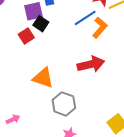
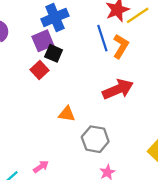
blue line: (85, 18) -> (102, 38), turned -65
orange triangle: (43, 78) -> (67, 114), size x0.7

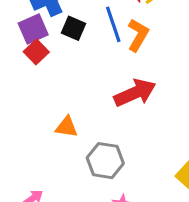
black square: (54, 53) -> (73, 28), moved
red square: (39, 70) -> (36, 52), moved

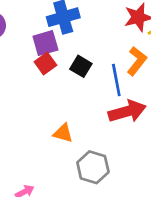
blue line: (113, 24) -> (116, 80), moved
black square: (73, 28) -> (81, 66), moved

